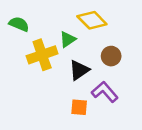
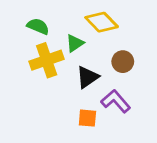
green semicircle: (19, 24) -> (38, 26), moved

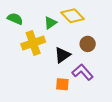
green semicircle: (38, 26) -> (15, 19), moved
green triangle: (75, 43) -> (50, 23), moved

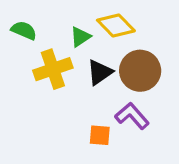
brown circle: (88, 44) -> (140, 71), size x1.6
black triangle: (62, 55) -> (100, 72), moved

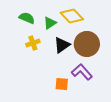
green semicircle: (24, 30) -> (27, 18), moved
yellow cross: (53, 69) -> (33, 43), size x0.6

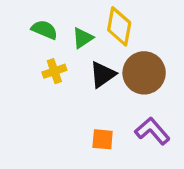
yellow diamond: (72, 16) -> (119, 26), turned 55
purple L-shape: (82, 72) -> (152, 131), moved

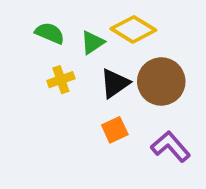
yellow diamond: (119, 26) -> (133, 29), turned -69
orange square: (103, 139) -> (115, 130), moved, turned -30

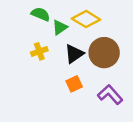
green semicircle: (50, 33) -> (41, 14), moved

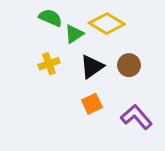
brown circle: (104, 53) -> (129, 65), size x0.6

